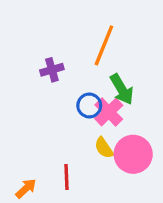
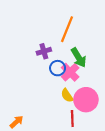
purple cross: (52, 70) -> (44, 51), moved
red line: (67, 177) -> (72, 119), moved

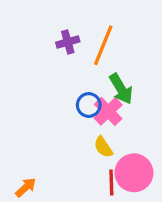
purple cross: (44, 51) -> (68, 42), moved
pink circle: (86, 100) -> (134, 173), moved

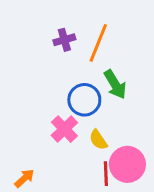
blue circle: (89, 105) -> (84, 100), size x1.4
pink cross: (108, 111) -> (64, 129), moved

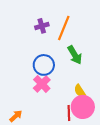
blue circle: (84, 100) -> (44, 65), moved
yellow semicircle: (98, 140) -> (80, 91), moved

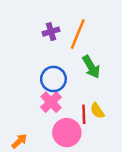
pink circle: (83, 107) -> (67, 133), moved
red line: (69, 113) -> (84, 114), moved

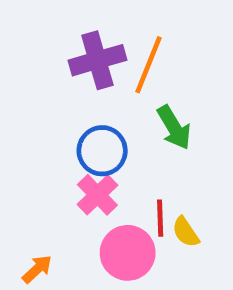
purple cross: (51, 32) -> (97, 60), size x1.6
yellow semicircle: (97, 111) -> (186, 232), moved

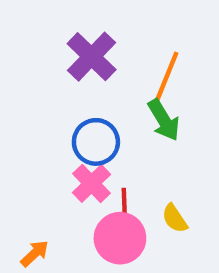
purple cross: (97, 60) -> (92, 57), turned -30
orange line: (149, 65) -> (166, 78), moved
red line: (160, 218) -> (124, 205), moved

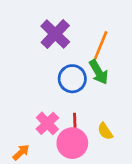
blue circle: (96, 142) -> (72, 79), moved
pink cross: (92, 183) -> (47, 123), moved

